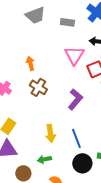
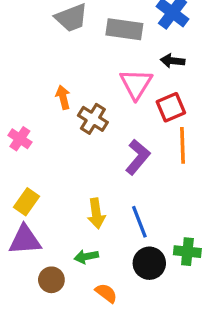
gray rectangle: (67, 22) -> (124, 29), size x1.5
brown cross: (38, 87) -> (93, 119), moved

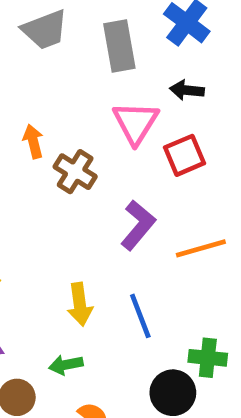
gray rectangle: (124, 29) -> (119, 46), turned 72
orange line: (182, 145) -> (201, 248), moved, turned 76
black circle: (149, 263) -> (173, 393), moved

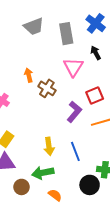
black arrow: (187, 90) -> (96, 53), turned 56
red square: (184, 155) -> (95, 96), moved
green arrow: (66, 365) -> (43, 173), size x1.5

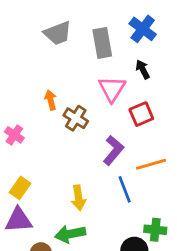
red square: (95, 96) -> (141, 114), moved
blue line: (75, 151) -> (125, 189), moved

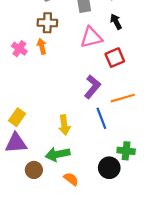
pink triangle: (112, 89) -> (91, 37), turned 45
brown cross: (76, 118) -> (47, 23), moved, turned -30
pink cross: (14, 135) -> (19, 49), moved

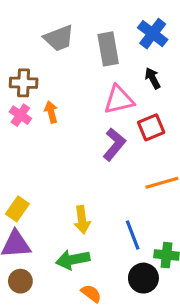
brown cross: (47, 23) -> (24, 83), moved
purple L-shape: (92, 87) -> (114, 144), moved
blue line: (101, 118) -> (133, 235), moved
brown circle: (34, 170) -> (20, 281), moved

